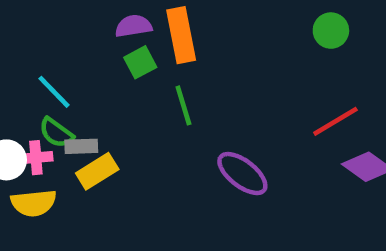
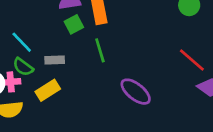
red line: (335, 121) -> (192, 60), turned 72
gray rectangle: (81, 146) -> (55, 60), moved

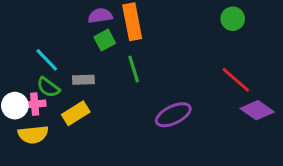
purple ellipse: (136, 92) -> (173, 115), turned -64

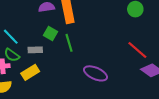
green square: (105, 40) -> (51, 34), moved, turned -32
purple ellipse: (173, 115) -> (96, 73), turned 50

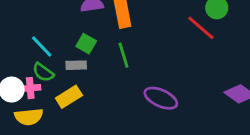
green square: (51, 34) -> (86, 44), moved
red line: (137, 50) -> (201, 28), moved

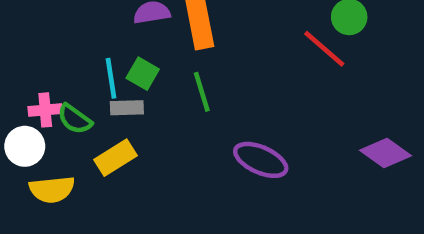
cyan line: (42, 46) -> (111, 78), moved, turned 35
pink cross: (30, 88) -> (45, 110), moved

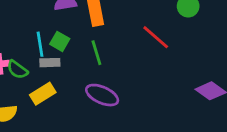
red line: (324, 49) -> (156, 37), moved
purple ellipse: (261, 160) -> (102, 95), moved

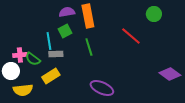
green square: (60, 41) -> (65, 31), moved, turned 32
purple ellipse: (102, 95) -> (102, 88), moved

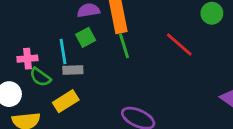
green line: (89, 47) -> (124, 46), moved
pink cross: (20, 55) -> (27, 59), moved

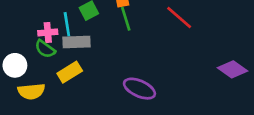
pink cross: (27, 59) -> (48, 32), moved
gray rectangle: (73, 70) -> (77, 42), size x1.4

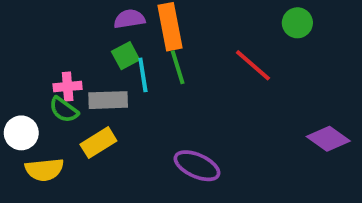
cyan line: (67, 24) -> (143, 75), moved

